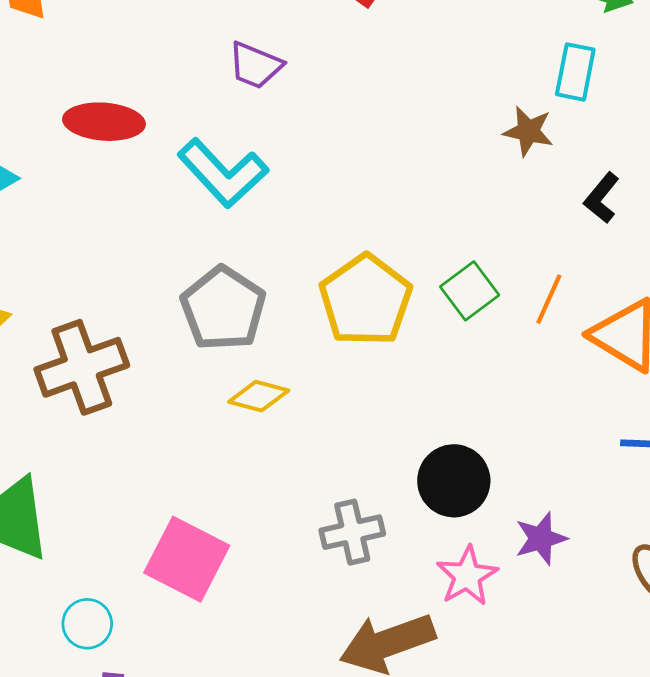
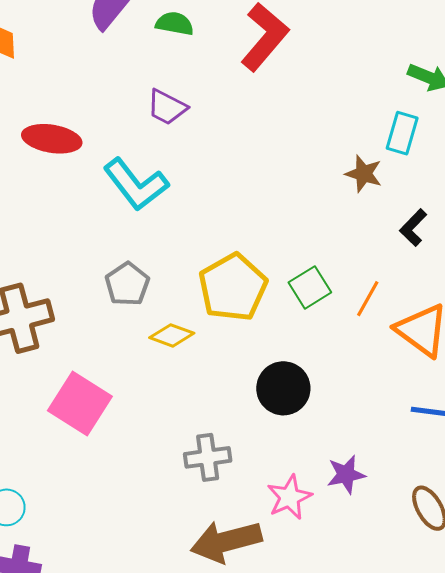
gray pentagon: (223, 308) -> (127, 284), size x0.7
yellow diamond: (259, 396) -> (172, 335), moved
black circle: (454, 481) -> (283, 388), moved
pink square: (187, 559) -> (80, 403), moved

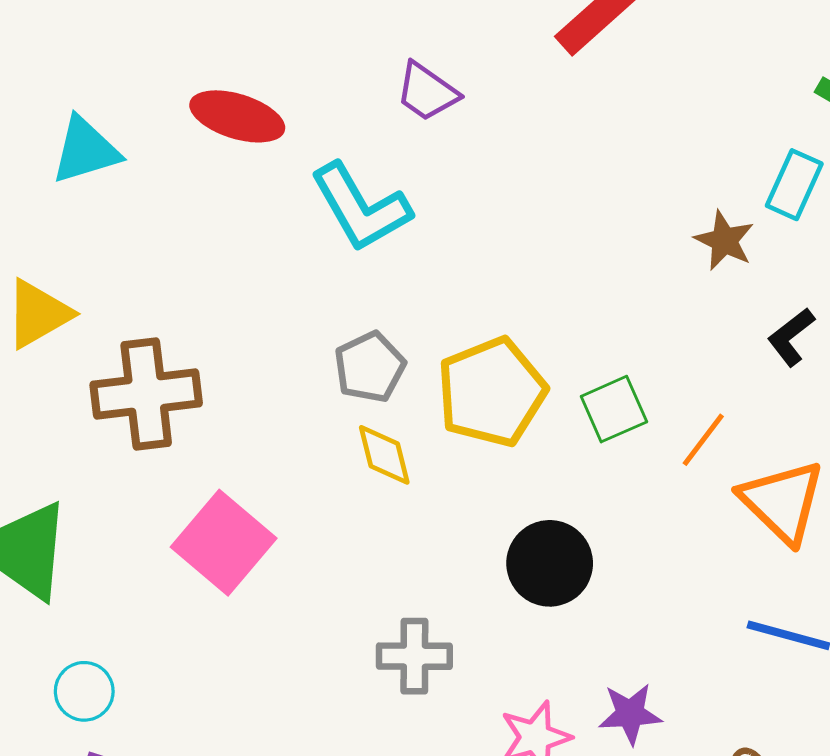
gray pentagon: (127, 284) -> (370, 367), moved
yellow diamond: (172, 335) -> (384, 455), turned 48

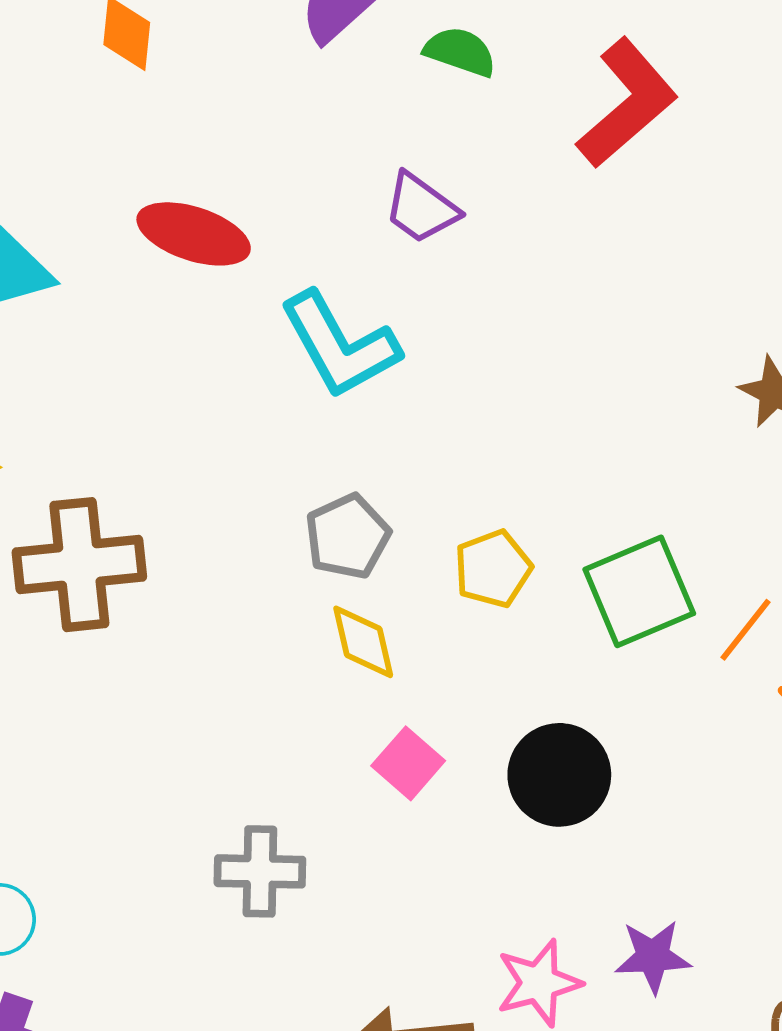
yellow pentagon: (492, 392) -> (493, 569), size x0.6
green square: (614, 409) -> (639, 591), size x1.4
pink square: (224, 543) -> (408, 763), moved, size x0.6
gray cross: (414, 656) -> (260, 871), moved

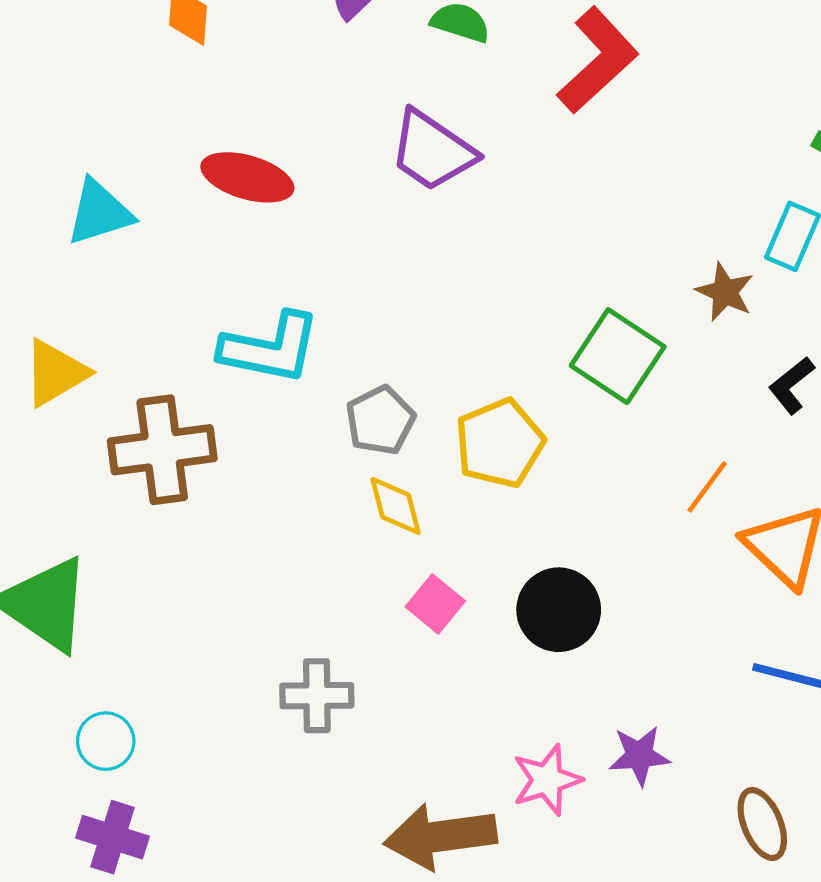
purple trapezoid: (421, 208) -> (432, 151), size x1.4
cyan L-shape: (340, 345) -> (270, 348), moved, turned -48
yellow pentagon: (493, 569) -> (500, 443), size x1.4
green square: (639, 591) -> (618, 356), moved, turned -32

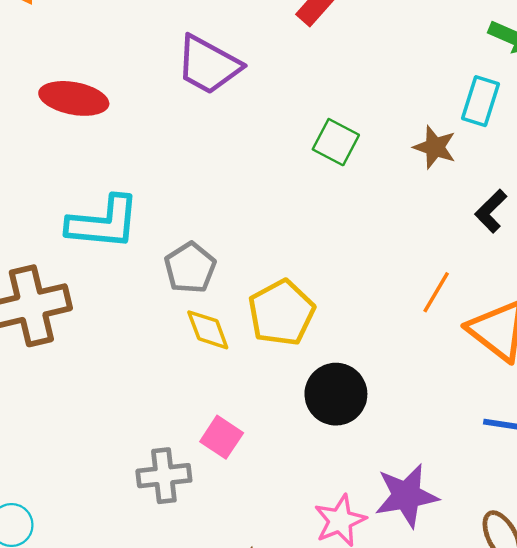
green square: (618, 356) -> (336, 142), moved, size x0.7
yellow pentagon: (500, 443) -> (281, 313), moved
pink square: (435, 604) -> (222, 437), moved
purple star: (639, 756) -> (406, 496), size x1.4

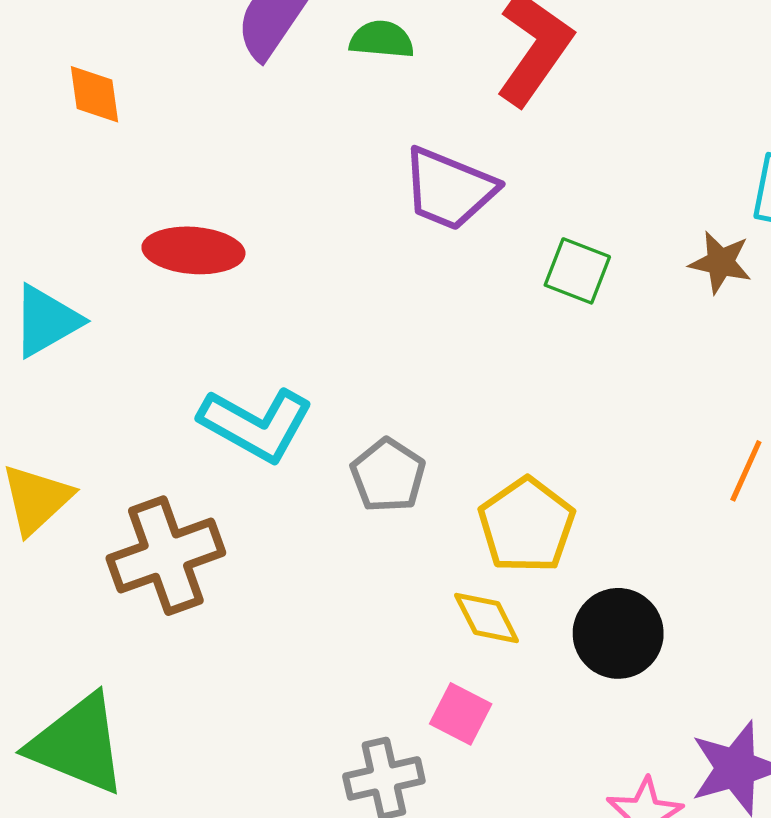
purple trapezoid: (208, 65) -> (449, 189), moved
cyan L-shape: (103, 223) -> (256, 424), turned 30
yellow diamond: (208, 330) -> (487, 618), moved

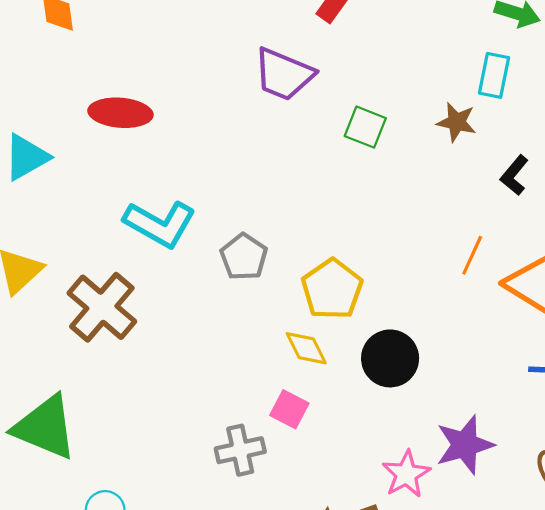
brown cross: (166, 556) -> (102, 307), turned -30

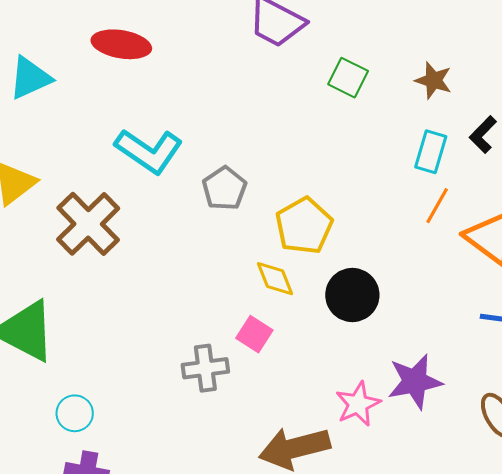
cyan rectangle: (494, 75) -> (431, 152), moved

